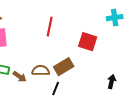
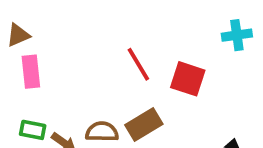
red line: (50, 27) -> (138, 64), moved, turned -42

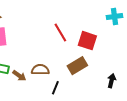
brown rectangle: (144, 124) -> (77, 66), moved

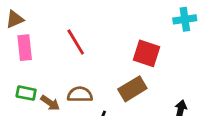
red line: (60, 33) -> (76, 42), moved

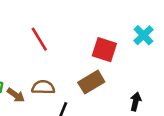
cyan cross: (185, 19) -> (143, 35), moved, turned -36

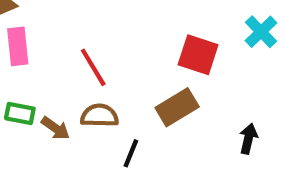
red line: (39, 39) -> (93, 67), moved

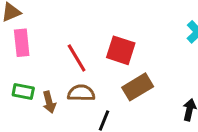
red square: (198, 55) -> (121, 50), moved
brown arrow: (55, 128) -> (49, 102), turned 40

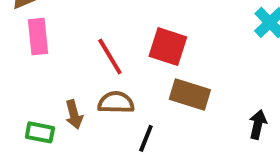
brown rectangle: (138, 87) -> (190, 94), turned 48
green rectangle: (23, 92) -> (40, 132), moved

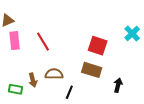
red square: (168, 47) -> (98, 46), moved
red line: (110, 57) -> (43, 42), moved
black arrow: (258, 124) -> (118, 85), moved

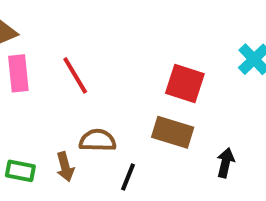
brown arrow: (33, 80) -> (65, 167), moved

